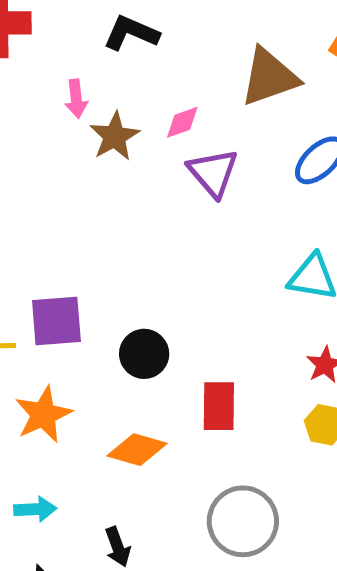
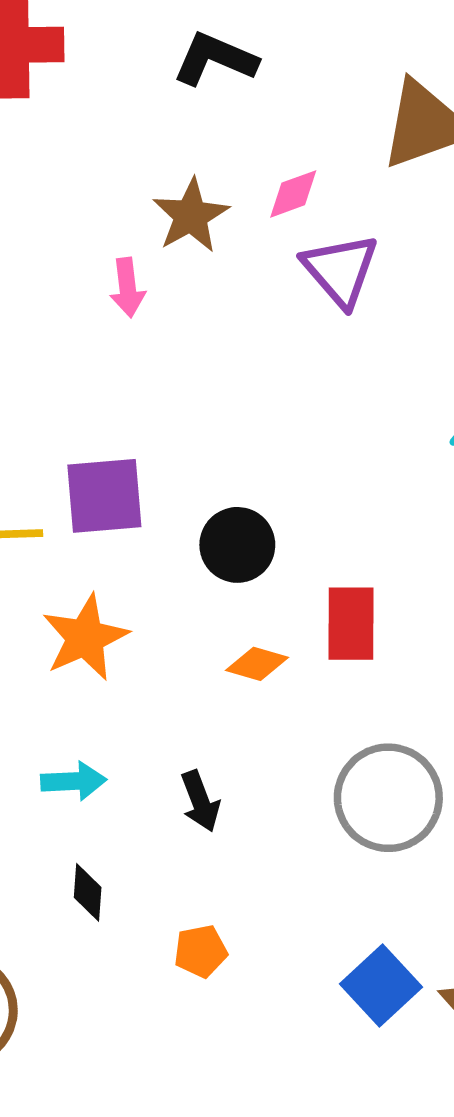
pink arrow: (76, 99) -> (127, 288), moved
orange diamond: (137, 450) -> (257, 664), moved, size x0.7
black arrow: (118, 547) -> (200, 801), moved

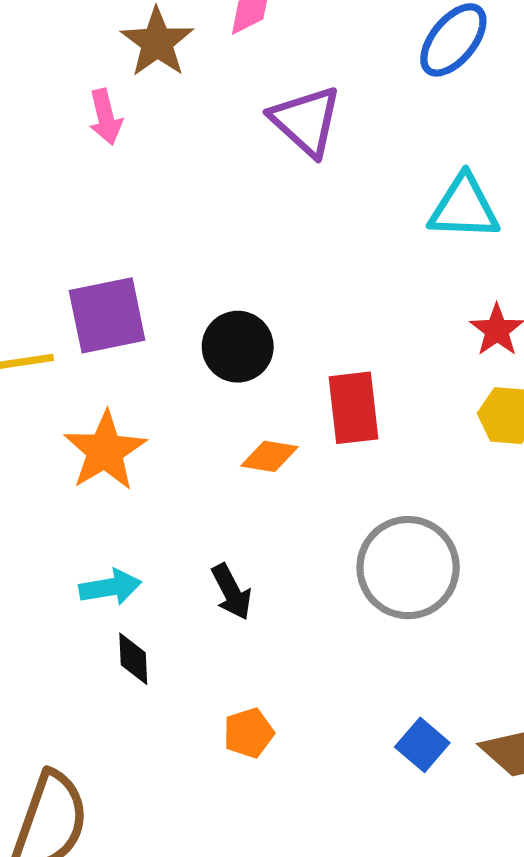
purple triangle: (340, 270) -> (306, 121), moved
black diamond: (88, 892) -> (133, 659), moved
blue square: (381, 985) -> (422, 745), size x0.7

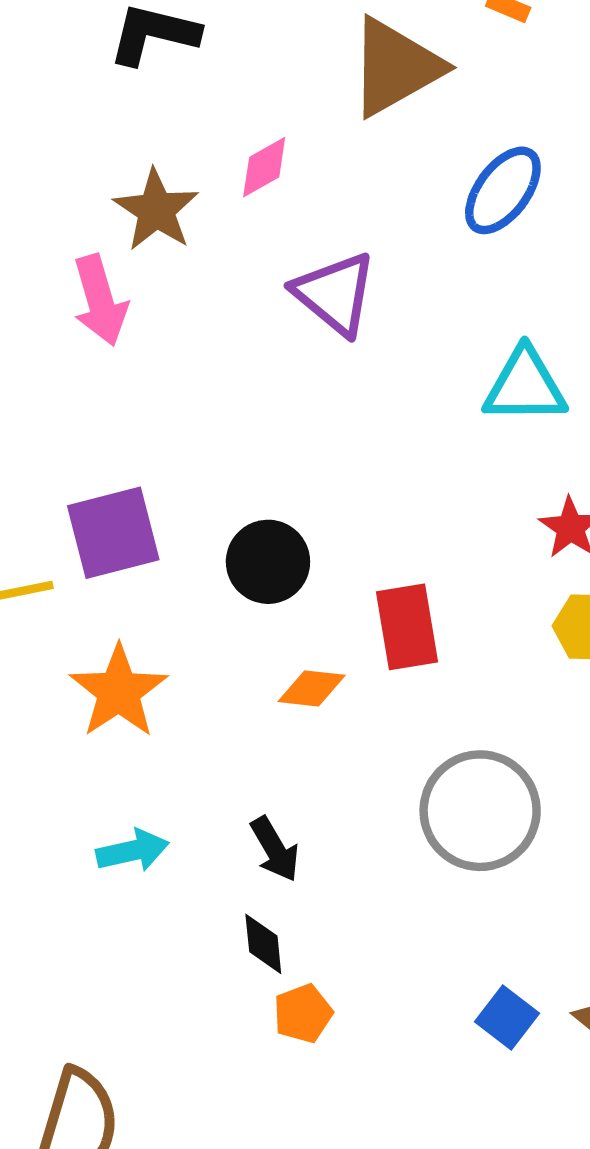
pink arrow: (105, 117) -> (100, 300), size x1.4
black diamond: (133, 659) -> (263, 944), moved

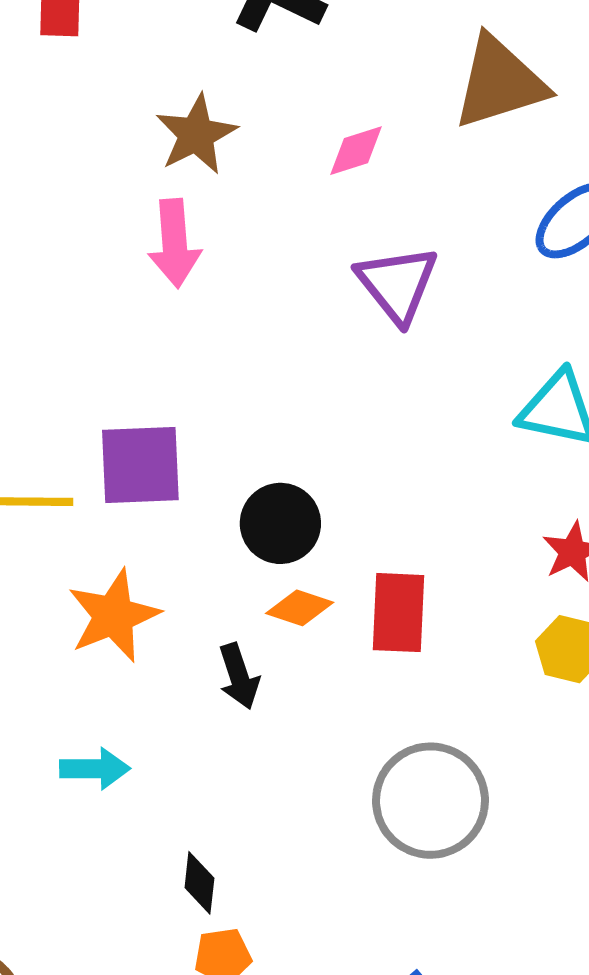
brown star: (156, 210) -> (196, 134), moved
orange diamond: (312, 688) -> (300, 608), moved
black arrow: (275, 849) -> (239, 676), moved

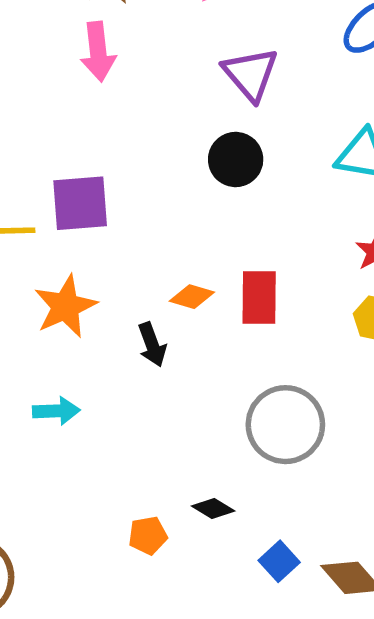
black circle: (280, 523) -> (236, 160), moved
black diamond: (199, 883) -> (213, 509), moved, turned -63

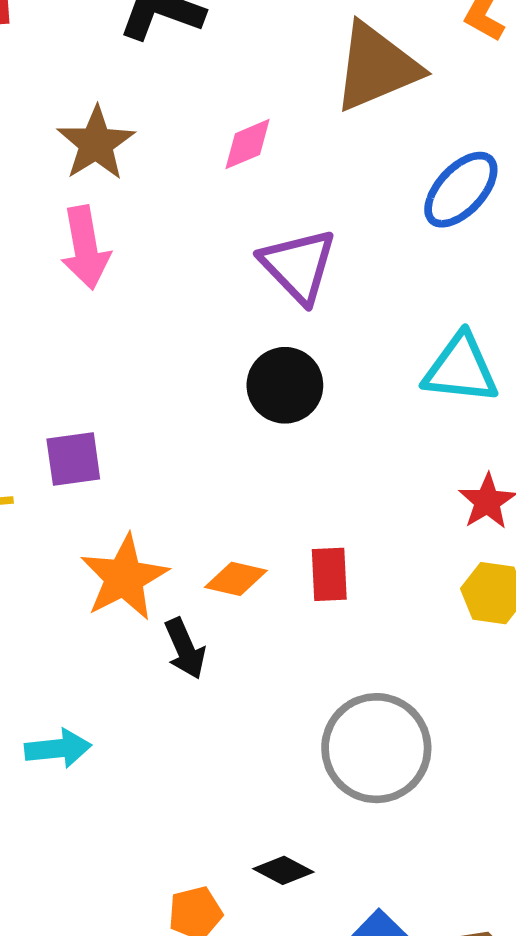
purple square: (80, 203) -> (73, 459), size x0.7
red rectangle: (259, 298) -> (329, 574), size x0.7
orange star: (65, 306) -> (124, 578), moved

